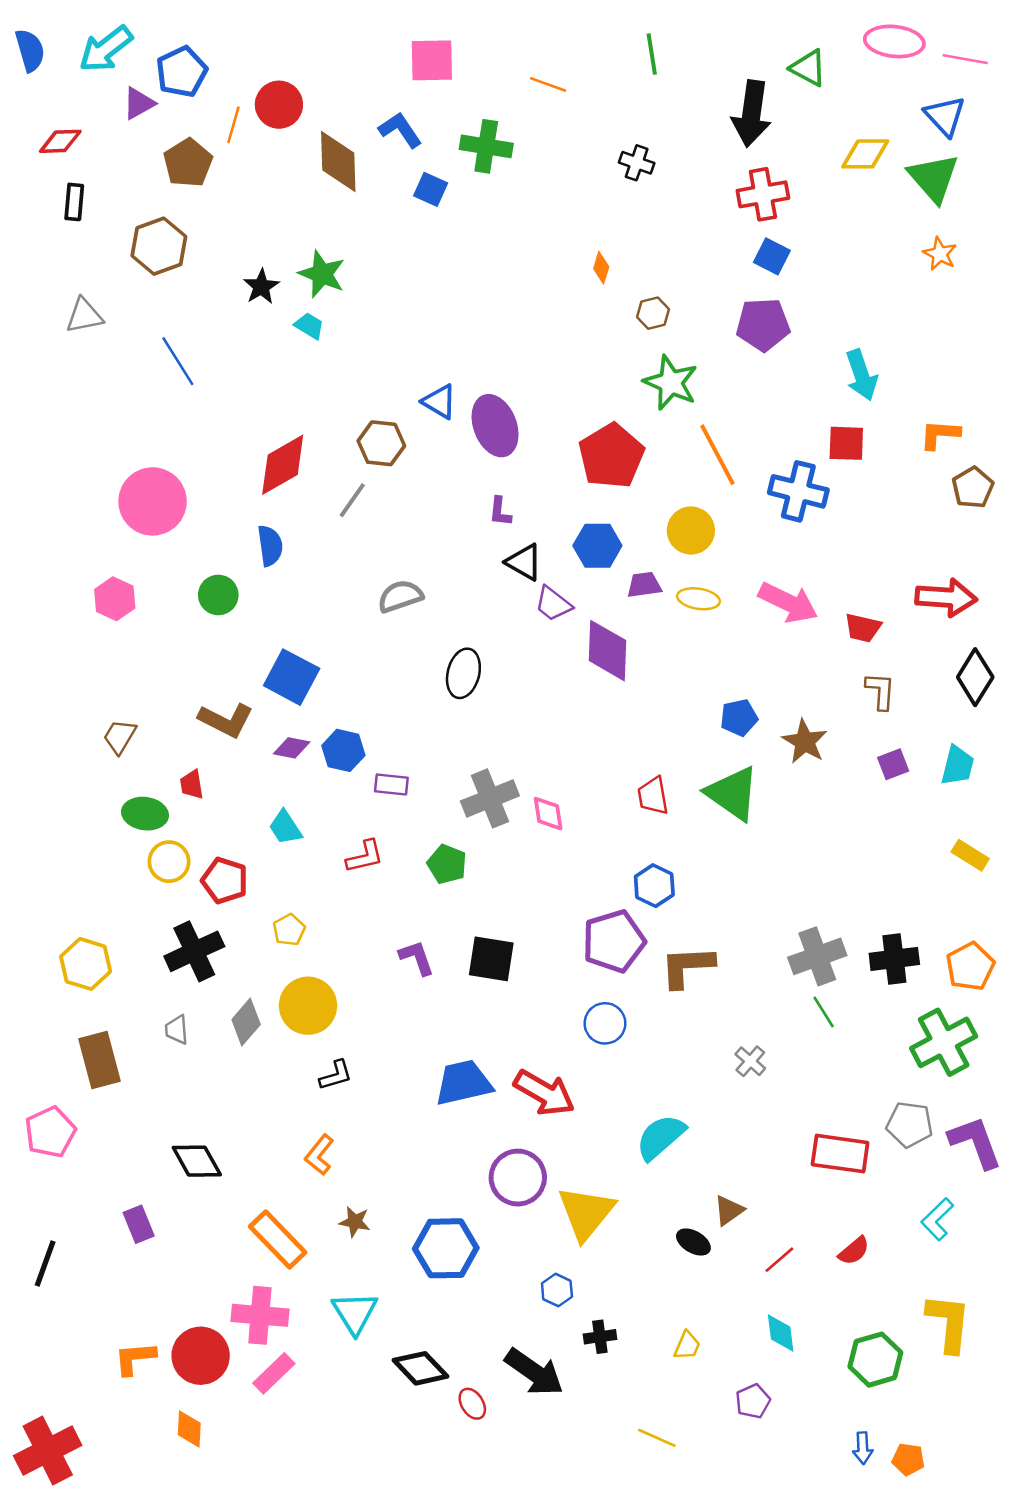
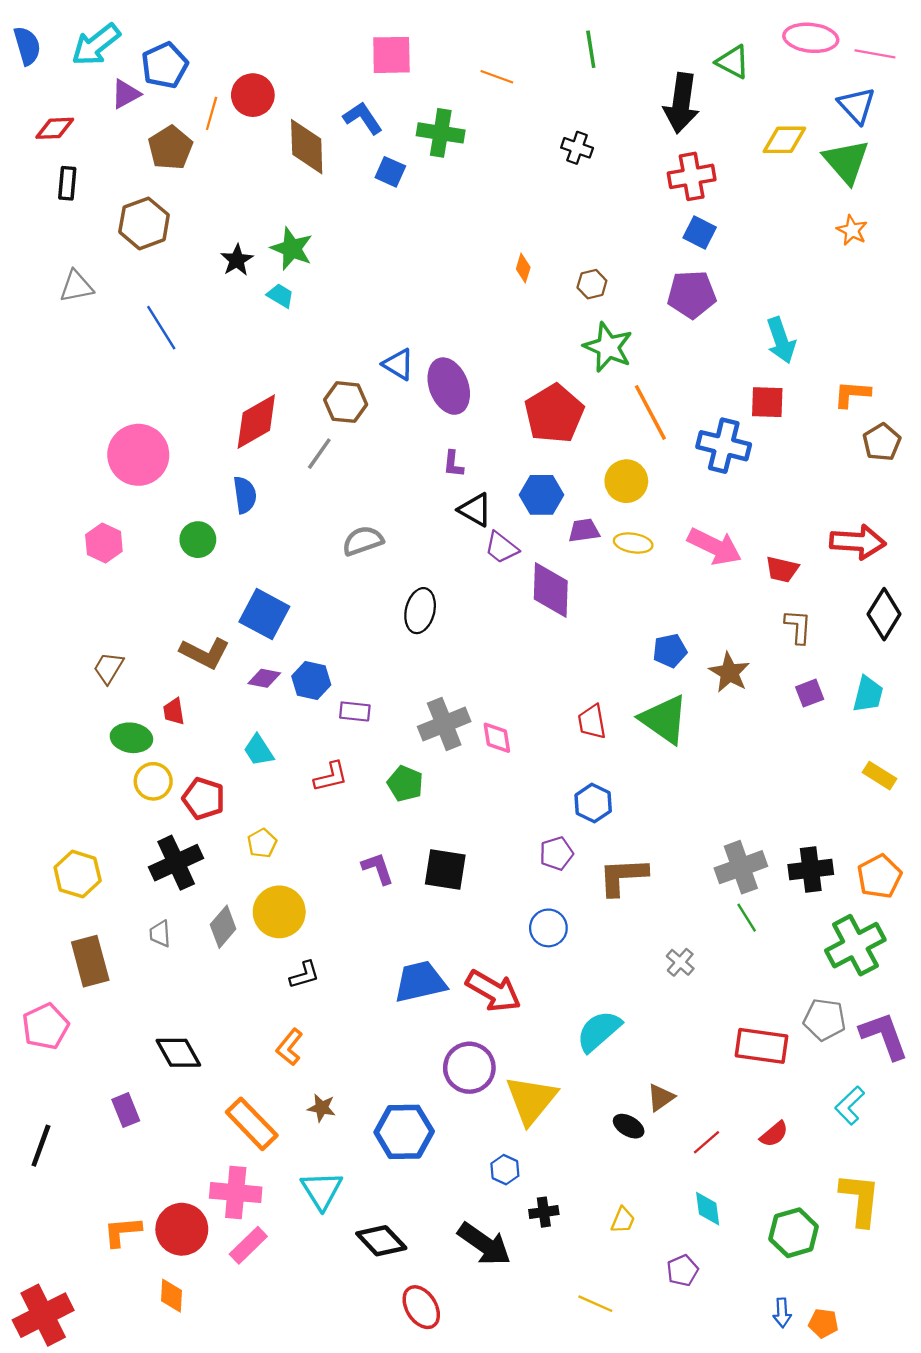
orange diamond: (601, 268) -> (523, 268), moved
purple pentagon: (614, 941) -> (556, 853), size x0.6
red ellipse: (472, 1404) -> (421, 1307), moved, size x1.5

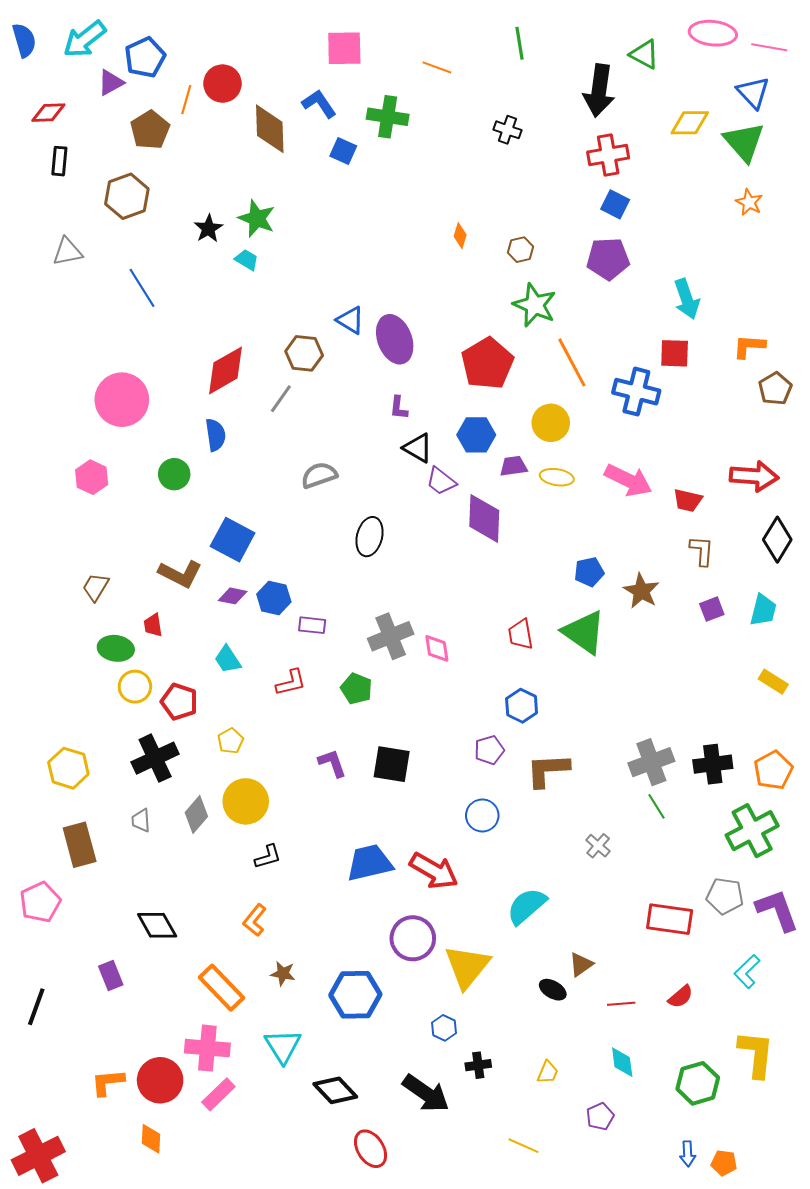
red line: (707, 1142) -> (621, 1004), turned 36

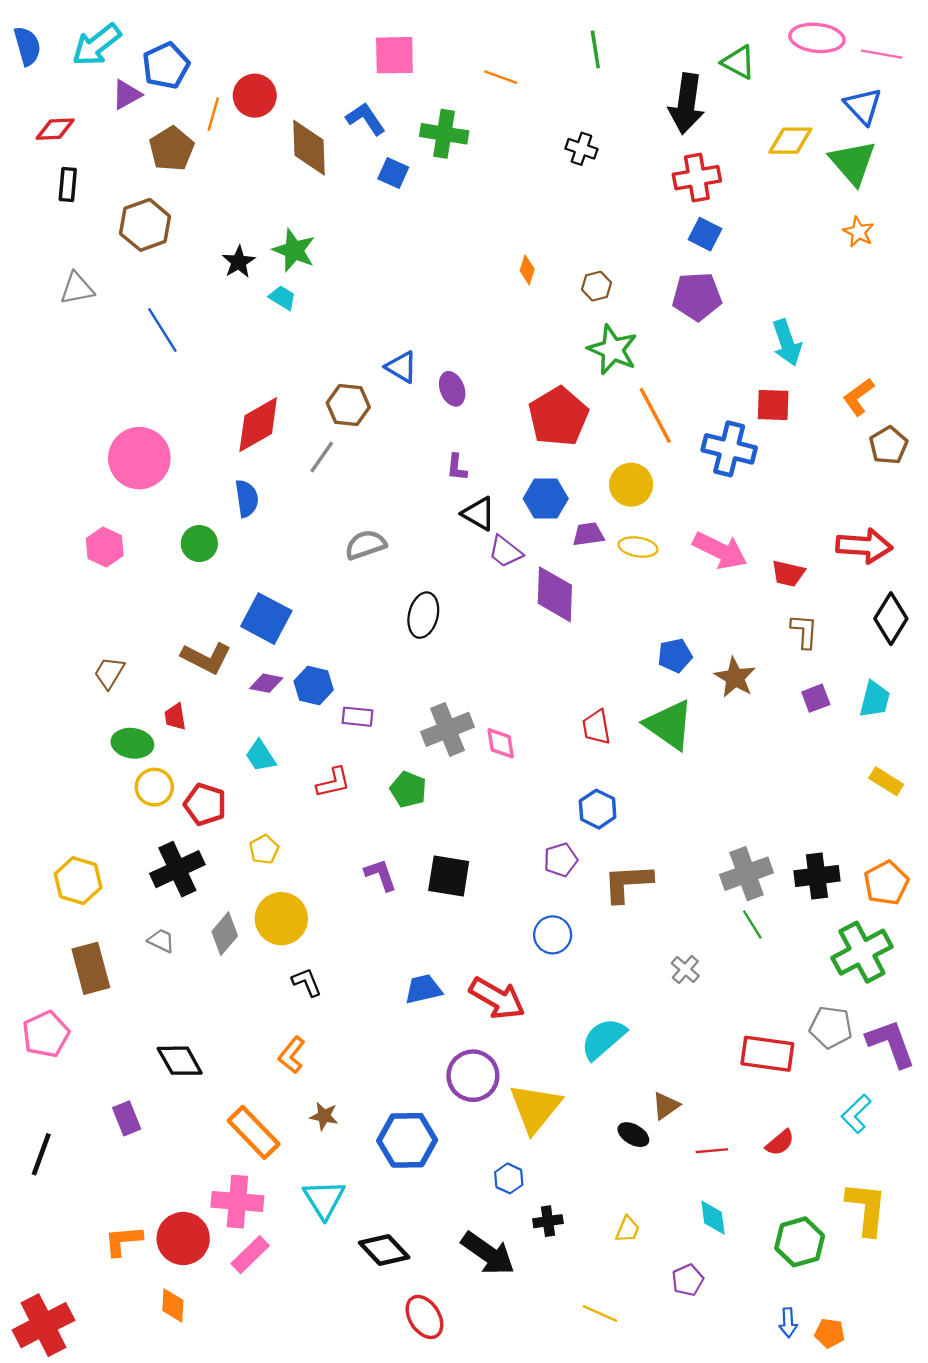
purple ellipse: (395, 339) -> (452, 389), size x0.6
orange L-shape: (749, 346) -> (859, 397), turned -40
gray trapezoid: (141, 821) -> (161, 941), turned 120
black L-shape: (268, 857) -> (307, 982), turned -96
blue trapezoid: (370, 863) -> (423, 989), size x0.7

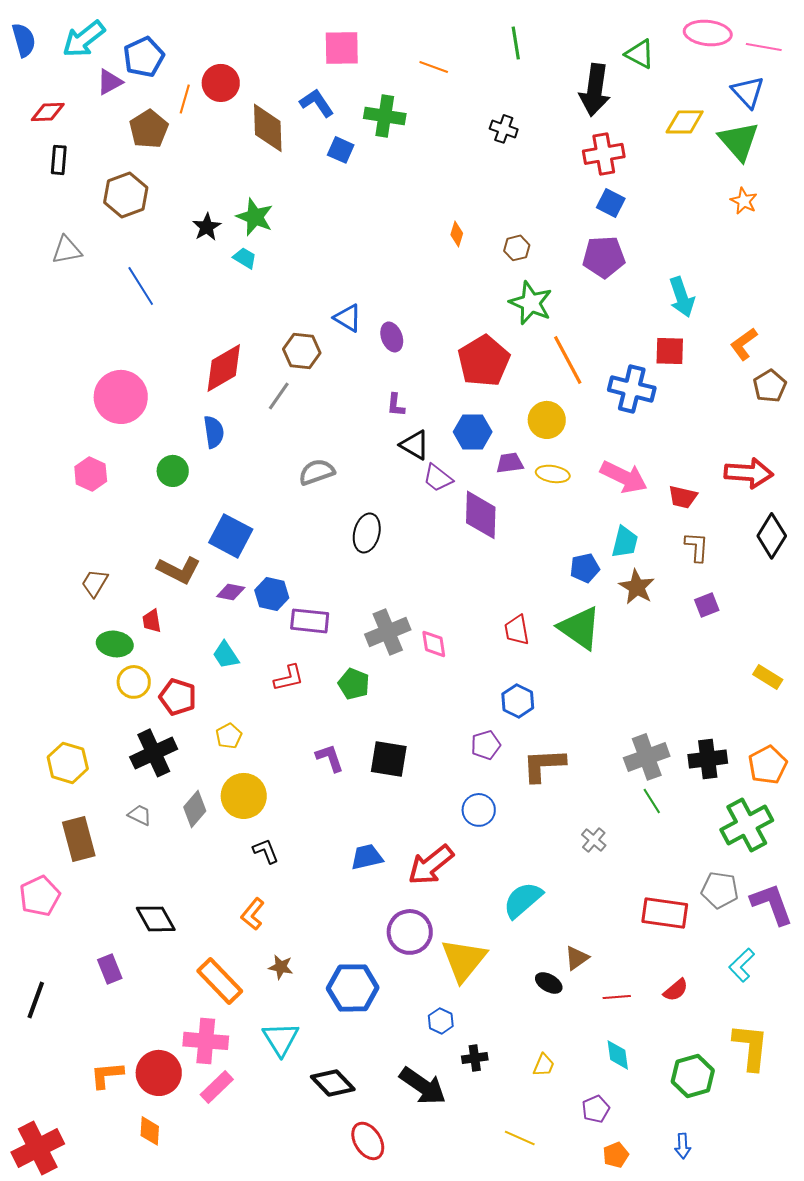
cyan trapezoid: (875, 699) -> (625, 542), moved
purple rectangle: (357, 717) -> (310, 621), size x1.4
red arrow: (497, 998) -> (431, 865), turned 111
orange pentagon: (830, 1333) -> (616, 1155), moved, turned -30

